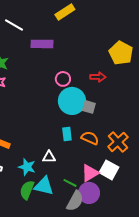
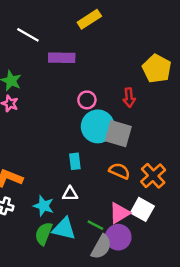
red arrow: (98, 77) -> (129, 98), turned 84
gray square: (89, 107) -> (118, 134), size x1.6
cyan rectangle: (67, 134) -> (75, 161), moved

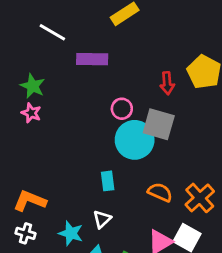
red arrow: (129, 98) -> (167, 83), moved
gray square: (118, 134) -> (159, 124), moved
white triangle: (70, 194) -> (102, 219), turned -42

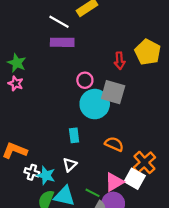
white line: (52, 32) -> (59, 22), moved
orange cross: (200, 198) -> (144, 162), moved
white cross: (26, 233) -> (32, 172), moved

